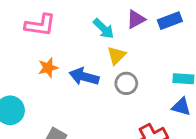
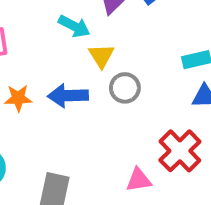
orange star: (48, 68) -> (18, 98), turned 30

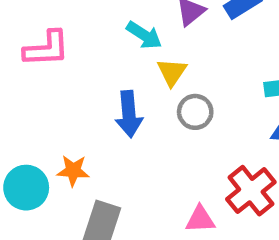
blue arrow: (68, 96) -> (129, 114), turned -99
orange star: (18, 98) -> (73, 171), moved

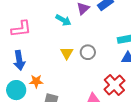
yellow triangle: (172, 72) -> (67, 53), moved
blue arrow: (129, 114) -> (19, 60), moved

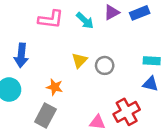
pink L-shape: (21, 29) -> (51, 19), moved
orange star: (36, 81) -> (55, 87), moved

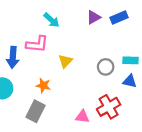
pink L-shape: (51, 19) -> (37, 44), moved
cyan arrow: (85, 21) -> (51, 20), moved
gray circle: (105, 65) -> (106, 67), moved

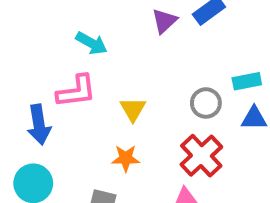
orange star: (43, 85) -> (126, 158), moved
red cross: (109, 107) -> (201, 156), moved

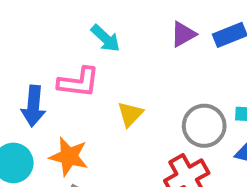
gray circle: (206, 103) -> (204, 126), size x1.4
orange star: (126, 158) -> (69, 156), moved, size x1.4

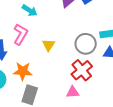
pink L-shape: (79, 82) -> (21, 34), turned -55

